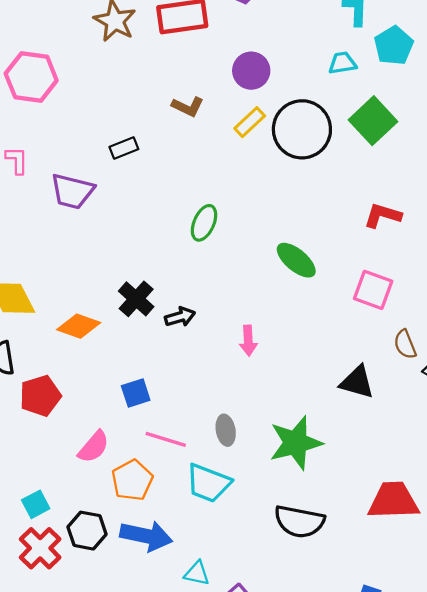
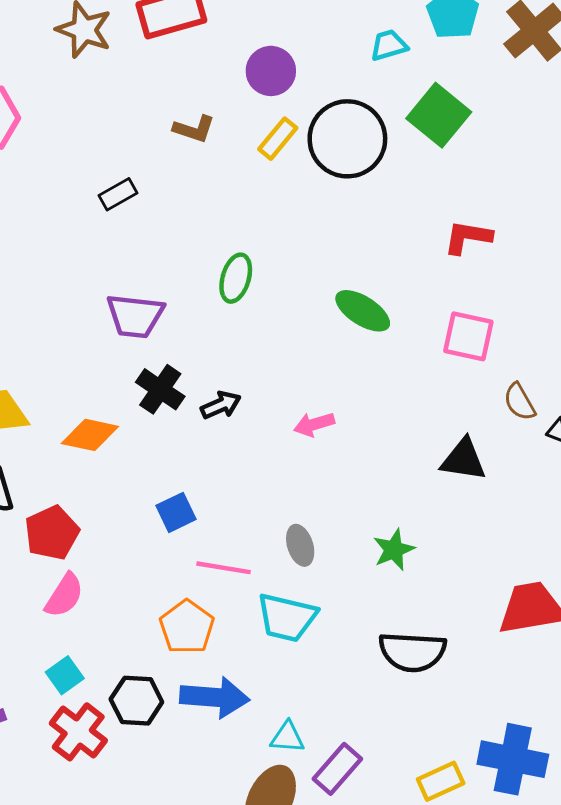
purple trapezoid: (72, 191) -> (135, 316), moved
pink arrow: (248, 341) -> (314, 424), turned 84
green star: (296, 443) -> (394, 550), size x0.6
pink semicircle: (94, 447) -> (64, 595), moved

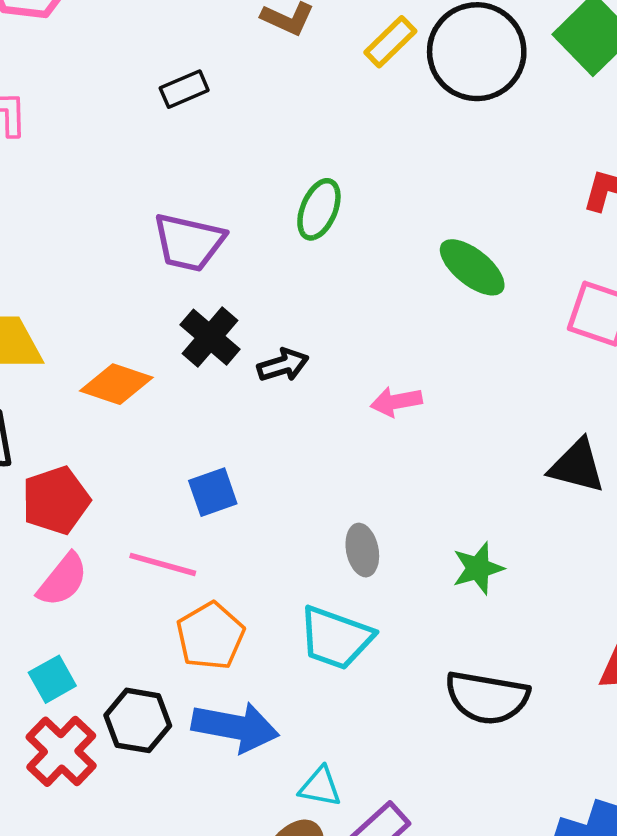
pink line: (223, 568) -> (163, 564), moved

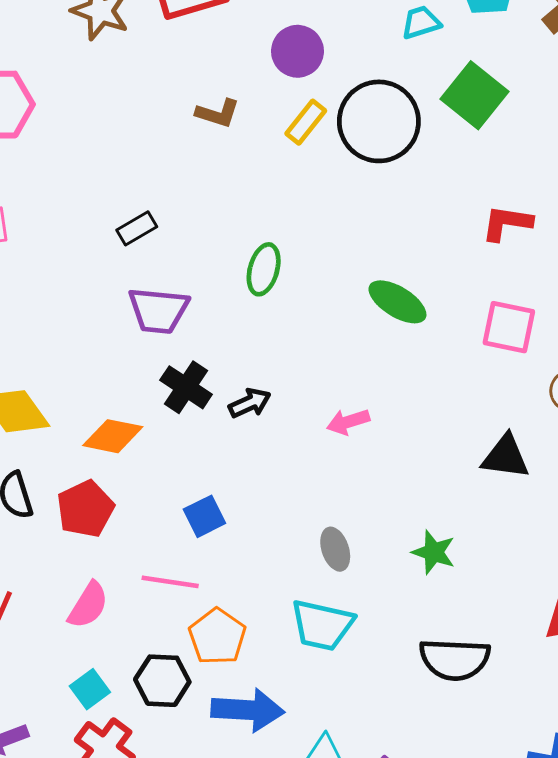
black rectangle: (184, 89) -> (137, 228), moved
red pentagon: (56, 500) -> (85, 509), moved
green star: (478, 568) -> (434, 552), turned -30
black hexagon: (138, 720) -> (162, 681), moved

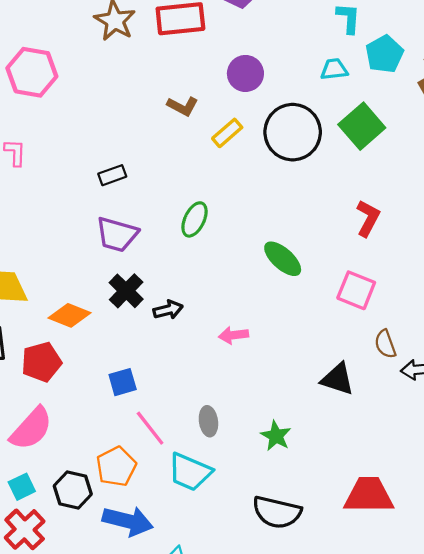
yellow rectangle: (306, 122) -> (227, 133), moved
red L-shape: (507, 223) -> (368, 218), turned 99
pink line: (170, 582) -> (150, 428), moved, turned 33
pink semicircle: (88, 605) -> (31, 429), size x1.4

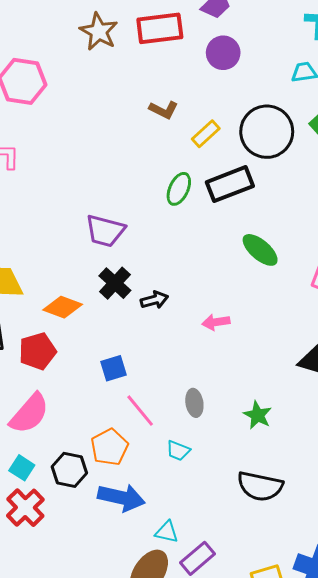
purple circle: (245, 73) -> (223, 53), moved
black rectangle: (112, 175) -> (230, 184), moved, size x1.8
green ellipse: (195, 219) -> (179, 189), moved
cyan trapezoid: (190, 472) -> (178, 451), size x0.6
cyan square: (22, 487) -> (22, 468), turned -30

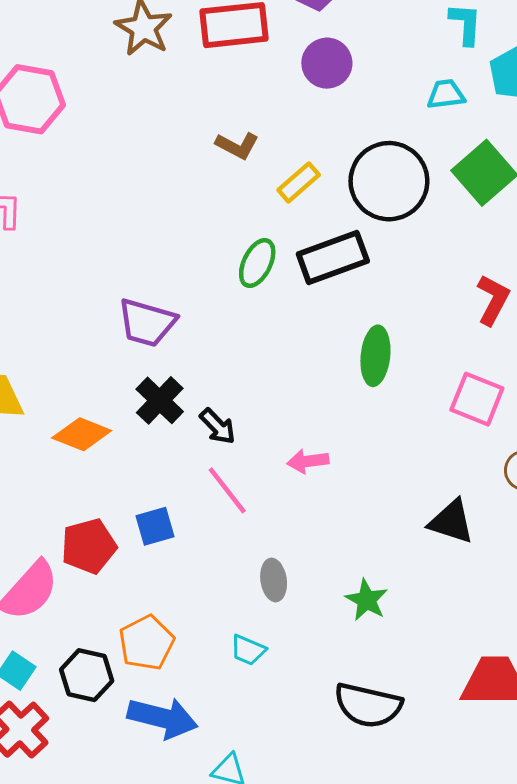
green ellipse: (260, 250) -> (375, 356), turned 54
black arrow: (154, 300) -> (218, 426), turned 60
red pentagon: (38, 351) -> (89, 546), moved
pink line: (140, 411) -> (227, 490), moved

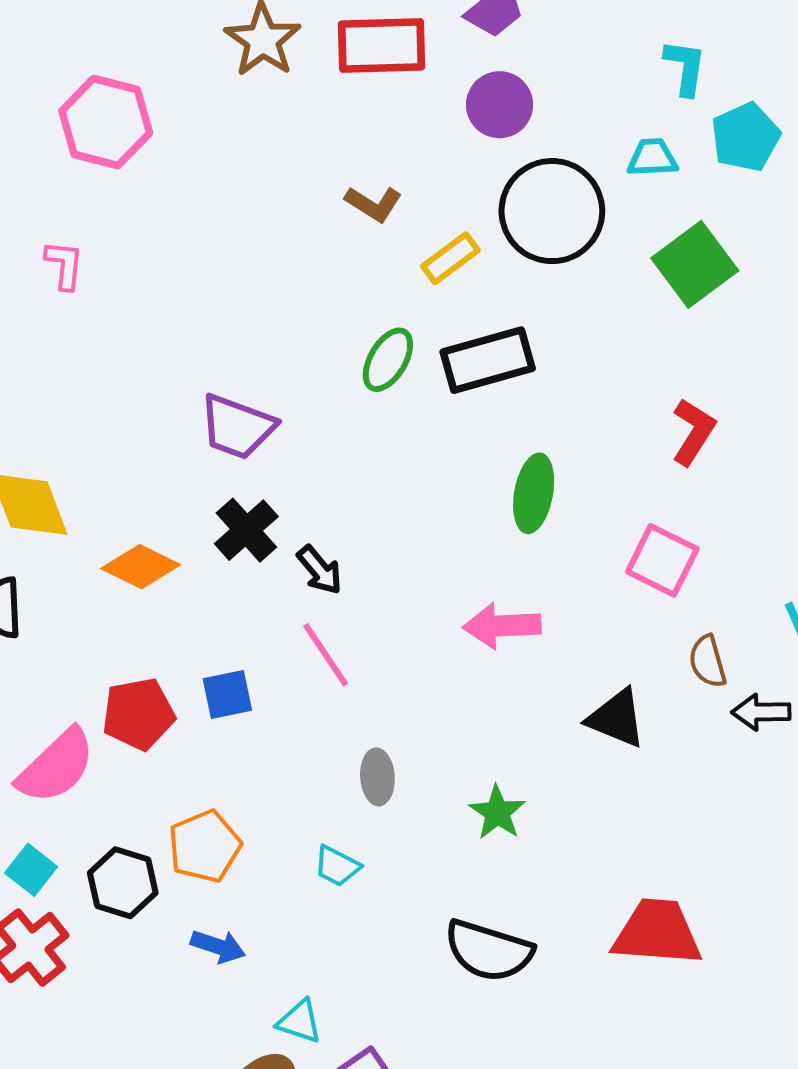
black circle: (389, 181) -> (552, 211), moved
pink arrow: (308, 461) -> (502, 626), moved, size x1.4
blue arrow: (163, 718) -> (218, 946), size x0.6

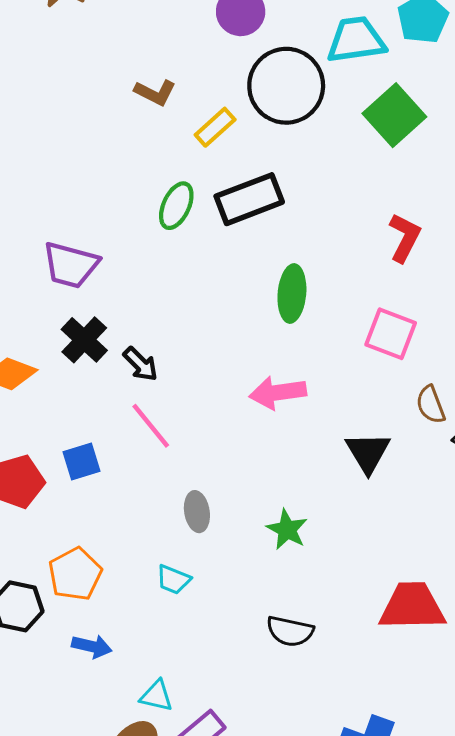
cyan trapezoid: (652, 158) -> (356, 40), size x1.6
black triangle: (616, 718) -> (368, 453), turned 42
black semicircle: (489, 951) -> (290, 631), size x0.7

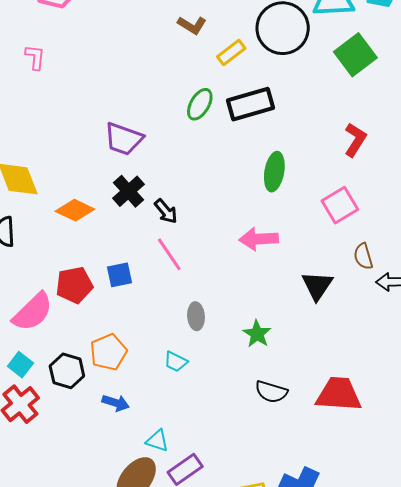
pink square: (391, 334) -> (340, 205), turned 33
black semicircle: (290, 631) -> (271, 392), moved

